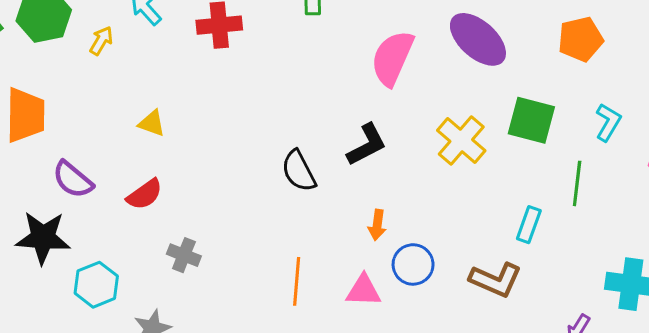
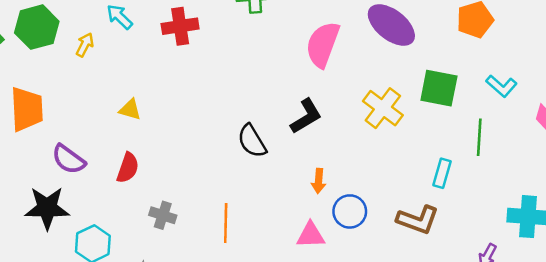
cyan L-shape: (608, 122) -> (502, 86), turned 104
red semicircle: (145, 194) -> (128, 168), turned -32
orange line: (297, 281) -> (226, 223), moved

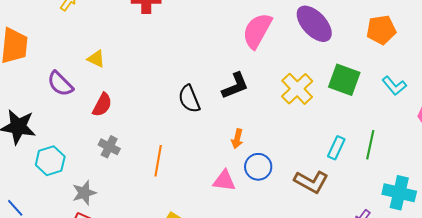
green line: (479, 137) -> (370, 145), moved
purple semicircle: (69, 159) -> (60, 84), moved
red semicircle: (128, 168) -> (102, 105), moved

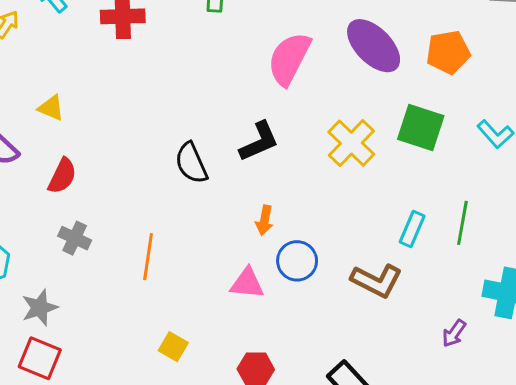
orange pentagon: (381, 30) -> (448, 52), moved

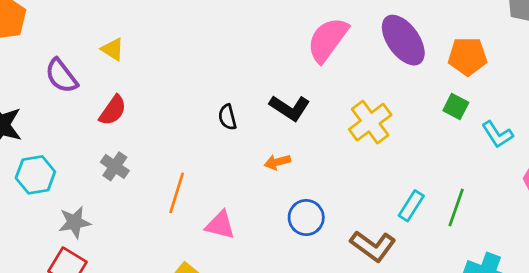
green square: (421, 128) -> (456, 107), moved, size x0.6
black L-shape: (259, 142) -> (290, 108), turned 48
black semicircle: (191, 163) -> (227, 117), size x0.7
orange arrow: (265, 220) -> (277, 162), moved, turned 55
pink triangle: (247, 283) -> (220, 225), moved

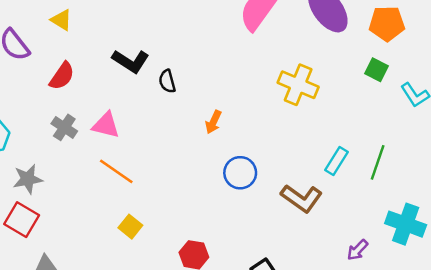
black L-shape: (290, 108) -> (131, 61), moved
yellow cross: (370, 122) -> (298, 85), turned -30
orange arrow: (277, 162) -> (213, 122), turned -50
orange line: (177, 193) -> (116, 171), moved, turned -72
pink triangle: (220, 225) -> (106, 125), moved

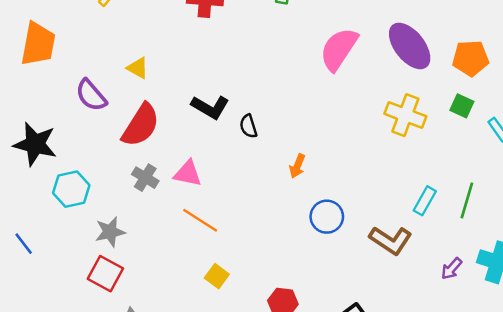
red semicircle: (62, 76) -> (141, 125), size x1.5
yellow cross: (298, 85) -> (405, 115), moved
purple arrow: (357, 250) -> (452, 269), moved

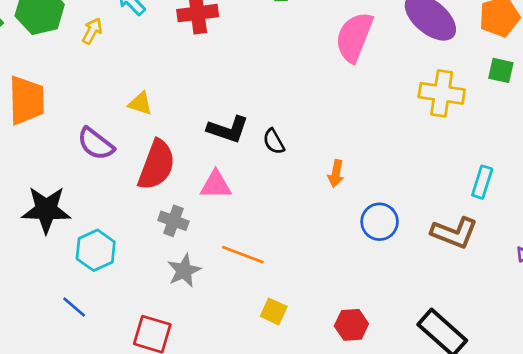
pink triangle: (188, 173) -> (216, 185), moved
gray star: (110, 232) -> (184, 271), moved
blue line: (24, 244) -> (74, 307), moved

